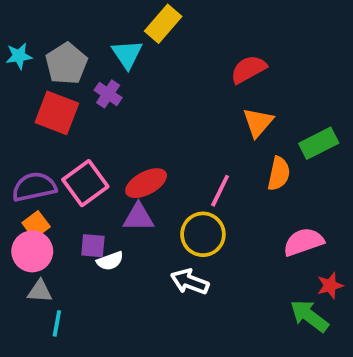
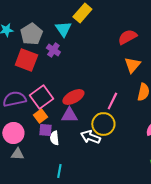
orange square: (36, 225) -> (40, 116), moved
white semicircle: (110, 261) -> (54, 138), turned 104
white arrow: (190, 282) -> (90, 137), moved
cyan line: (57, 323) -> (59, 171), moved

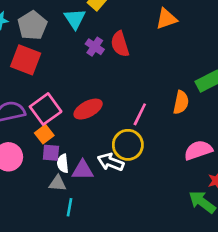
red semicircle: (127, 37) -> (120, 44), moved, turned -78
purple cross: (53, 50) -> (95, 47), moved
orange triangle: (132, 65) -> (166, 19), moved, turned 30
purple triangle: (69, 115) -> (83, 170), moved
gray triangle: (17, 154) -> (58, 183), moved

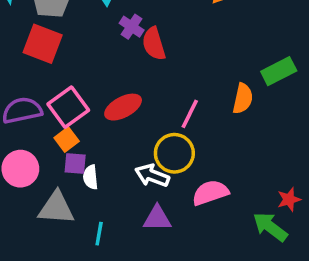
red semicircle: (120, 44) -> (154, 44), moved
pink semicircle: (198, 150) -> (210, 193), moved
purple triangle: (83, 170) -> (157, 218), moved
gray triangle: (58, 183) -> (56, 208), moved, size x1.6

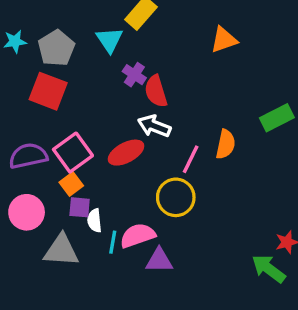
orange semicircle: (243, 98) -> (226, 144), moved
white arrow: (152, 175) -> (154, 126), moved
pink semicircle: (210, 193) -> (138, 235), moved
cyan line: (99, 234) -> (113, 242), moved

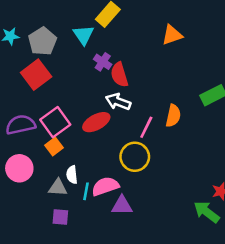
red square: (48, 91) -> (36, 75), turned 32
purple square: (80, 207) -> (60, 217), moved
gray triangle: (61, 250) -> (58, 188), moved, size x0.7

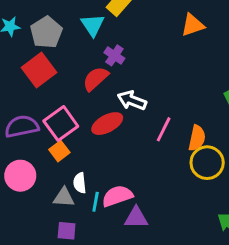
red semicircle: (119, 75) -> (96, 79), moved, turned 65
orange semicircle: (173, 116) -> (197, 138), moved
yellow circle: (135, 157) -> (207, 163), moved

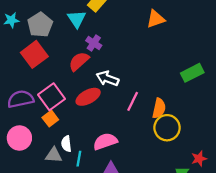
pink semicircle: (117, 196) -> (105, 141), moved

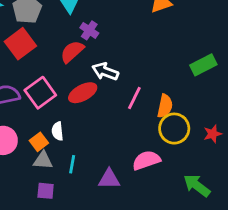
orange square: (50, 119) -> (39, 142), moved
pink semicircle: (105, 141) -> (146, 160), moved
white semicircle: (66, 144) -> (58, 131), moved
red star: (199, 159) -> (213, 134), moved

